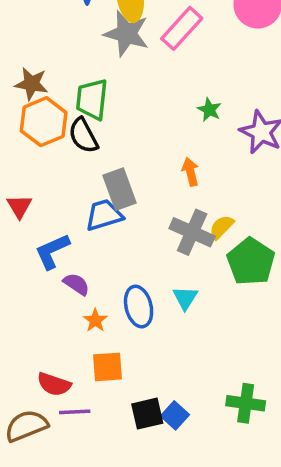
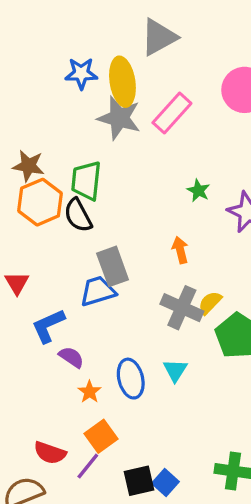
orange square: (107, 367) -> (101, 436), turned -32
purple line: (75, 412) -> (88, 466), moved, turned -48

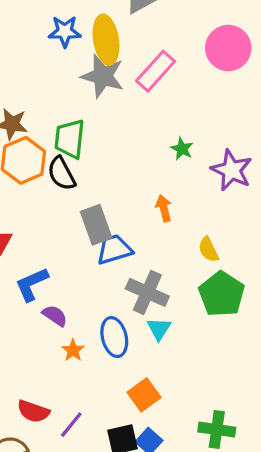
blue trapezoid: (98, 291) -> (114, 250), moved
yellow semicircle: (210, 303) -> (208, 250), moved, turned -70
gray cross: (182, 308) -> (147, 292), moved
orange square: (101, 436) -> (144, 395), moved

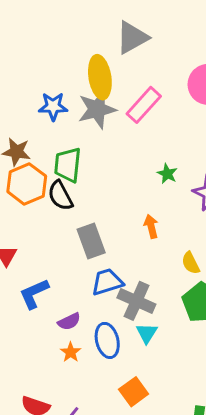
blue star: (65, 31) -> (53, 106), moved
gray star: (103, 76) -> (97, 109), turned -30
blue trapezoid: (114, 250) -> (107, 282), moved
purple semicircle: (55, 316) -> (69, 321), moved, turned 120

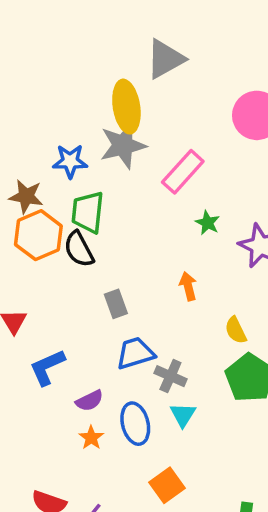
pink rectangle: (144, 105) -> (183, 172), moved
blue star: (53, 106) -> (70, 161), moved
gray rectangle: (91, 241) -> (116, 304), size x0.7
gray cross: (136, 301) -> (170, 376), size x0.7

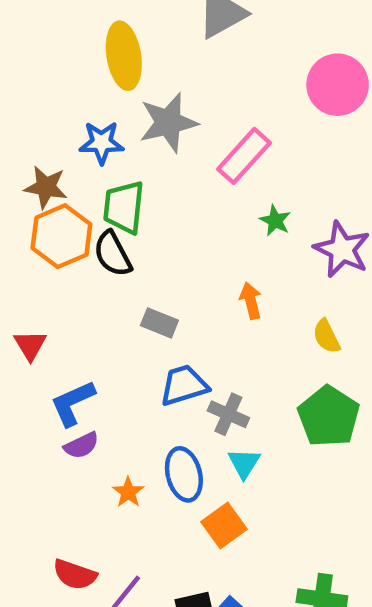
yellow ellipse: (126, 107) -> (124, 56), moved
gray rectangle: (116, 304) -> (159, 323), turned -48
yellow semicircle: (236, 330) -> (326, 336), moved
purple semicircle: (89, 401) -> (81, 445), moved
orange square: (167, 485) -> (224, 526), moved

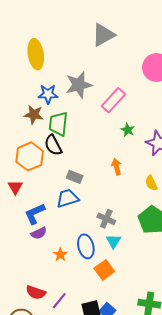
yellow ellipse: (124, 56) -> (36, 54), moved
brown star: (46, 187) -> (34, 115), moved
orange hexagon: (61, 236) -> (30, 156), moved
blue trapezoid: (184, 385) -> (67, 198), moved

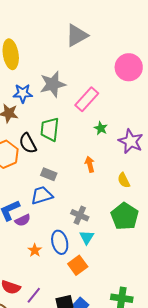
green trapezoid: (58, 124) -> (50, 129), moved
purple semicircle: (39, 233) -> (23, 220), moved

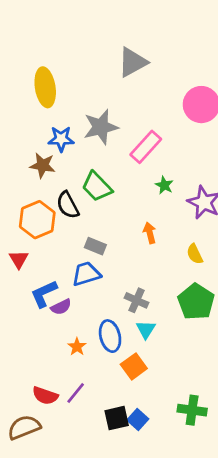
green trapezoid: (50, 129) -> (97, 187), turned -50
purple line: (34, 295) -> (76, 393), moved

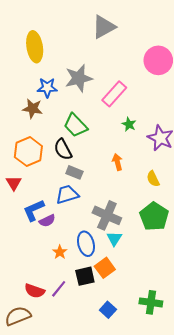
black semicircle: (68, 205) -> (63, 149), moved
gray cross: (136, 300) -> (107, 215), size x1.5
black square: (117, 418) -> (85, 276), moved

